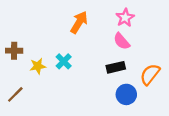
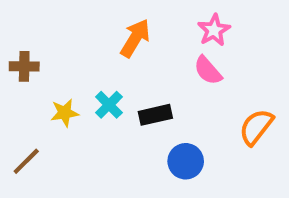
brown cross: (14, 51) -> (24, 66), moved
black rectangle: (116, 67) -> (155, 115), moved
blue circle: (126, 94) -> (186, 161), moved

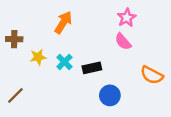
orange arrow: (135, 38) -> (63, 22), moved
yellow star: (65, 113) -> (38, 57), moved
orange semicircle: (256, 127) -> (152, 75), turned -100

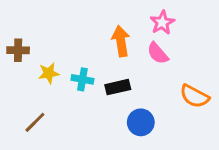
orange arrow: (63, 22) -> (121, 41), moved, turned -40
cyan cross: (64, 62) -> (82, 79), turned -35
brown line: (15, 95) -> (35, 122), moved

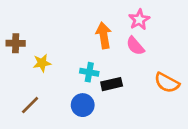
cyan cross: (82, 79) -> (89, 72), moved
black rectangle: (118, 87) -> (112, 84), moved
blue circle: (141, 122) -> (83, 105), moved

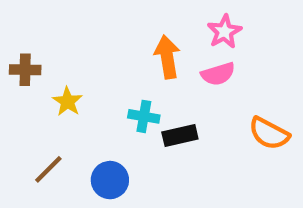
pink semicircle: (135, 46) -> (218, 74), turned -66
yellow star: (42, 63) -> (67, 102), turned -30
blue circle: (83, 105) -> (110, 180), moved

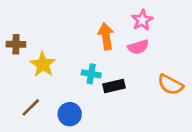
yellow star: (67, 102) -> (43, 64), size x1.4

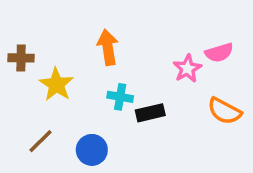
pink star: (142, 20) -> (187, 69), moved
orange arrow: (106, 36) -> (108, 47), moved
pink semicircle: (138, 47) -> (219, 53), moved

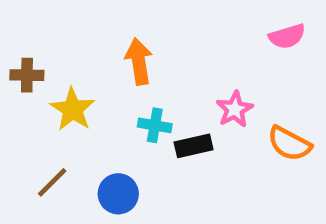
pink semicircle: (219, 53) -> (287, 36), moved
pink star: (187, 69) -> (235, 109), moved

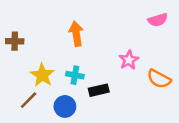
yellow star: (73, 109) -> (42, 75), moved
cyan cross: (155, 125) -> (75, 75), moved
black rectangle: (194, 146) -> (99, 90), moved

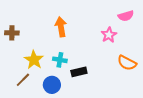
pink star: (129, 60) -> (109, 35), moved

